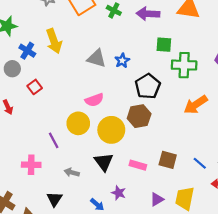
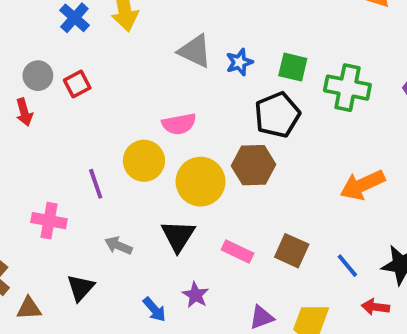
green square: (164, 45) -> (293, 67), moved
gray circle: (12, 69) -> (38, 76), moved
orange arrow: (196, 105) -> (363, 185), moved

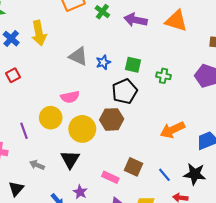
green cross: (347, 88) -> (163, 76), size x0.6
pink rectangle: (237, 251) -> (110, 177), moved

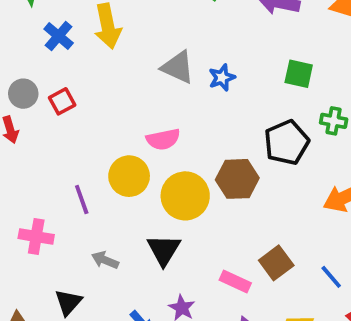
green square: (133, 65) -> (299, 74), moved
green cross: (163, 76) -> (334, 121), moved
black pentagon: (125, 91) -> (287, 142), moved
brown square: (133, 167) -> (276, 263), turned 30

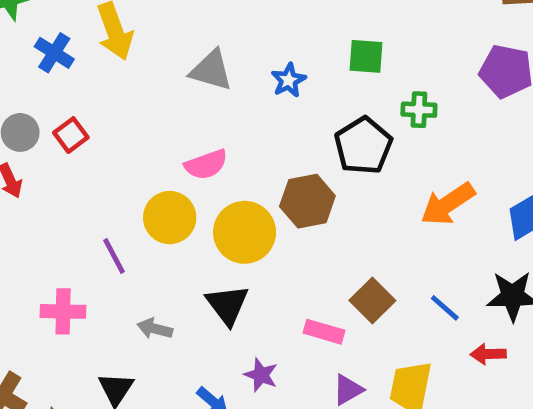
blue star: (222, 78) -> (289, 80), moved

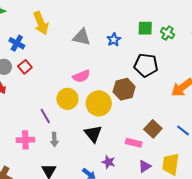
blue cross: (54, 53) -> (17, 43), moved
green cross: (419, 110) -> (167, 33), moved, turned 32
black pentagon: (363, 146) -> (146, 65), turned -30
gray arrow: (155, 329) -> (54, 140), moved, turned -104

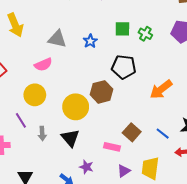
pink semicircle: (81, 76) -> (43, 65), moved
yellow circle: (67, 99) -> (35, 95), moved
gray arrow: (54, 140) -> (42, 134), moved

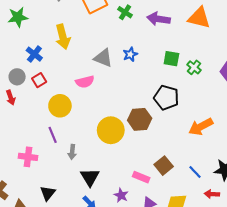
blue star: (90, 41) -> (130, 54), moved
yellow circle: (35, 95) -> (60, 106), moved
black triangle: (70, 138) -> (90, 177), moved
purple star: (86, 167) -> (121, 195), moved

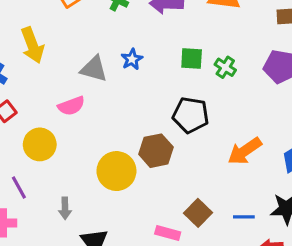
purple line: (53, 135) -> (19, 188), moved
blue line: (195, 172) -> (244, 217), turned -40

